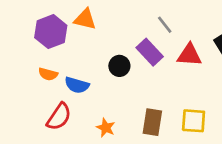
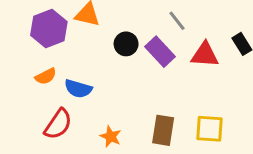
black circle: (119, 66) -> (126, 44), moved
orange semicircle: (48, 74) -> (46, 76), turned -42

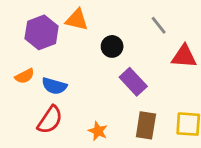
purple rectangle: (160, 52) -> (133, 82), moved
orange semicircle: (46, 76) -> (25, 76), moved
blue semicircle: (78, 89) -> (54, 86), moved

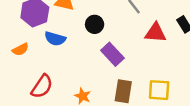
blue semicircle: (54, 86) -> (55, 39), moved

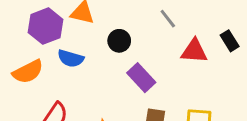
orange semicircle: (20, 49) -> (28, 72), size x1.5

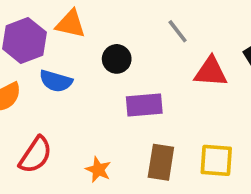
purple rectangle: (141, 78) -> (144, 105), turned -52

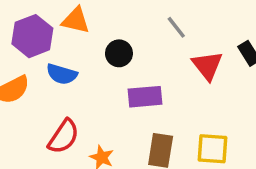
red triangle: (211, 72) -> (207, 65), turned 48
red semicircle: (36, 155) -> (64, 137), moved

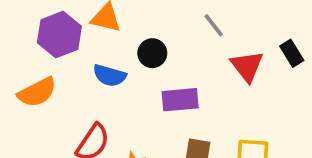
blue semicircle: (62, 74) -> (110, 75), moved

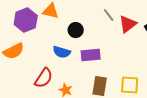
red triangle: (247, 66) -> (128, 24), moved, turned 30
blue semicircle: (110, 75) -> (62, 52), moved

